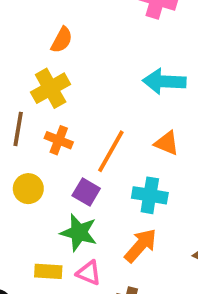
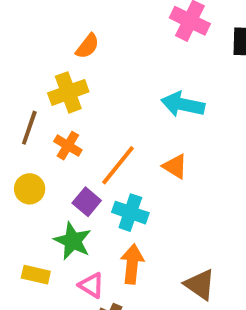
cyan cross: (150, 195) -> (130, 213), moved
orange arrow: (141, 245) -> (132, 264), turned -45
pink triangle: (89, 273) -> (91, 285), moved

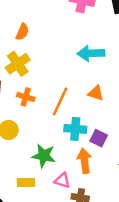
purple square: (87, 202) -> (99, 138), moved

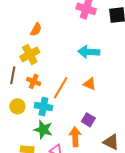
cyan cross: (75, 129) -> (43, 107), moved

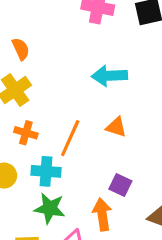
orange semicircle: (36, 29) -> (21, 49), turned -48

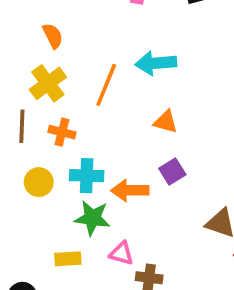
orange line: (70, 138) -> (106, 85), moved
purple square: (120, 185) -> (172, 172), moved, turned 35
orange arrow: (102, 214) -> (130, 190), moved, turned -80

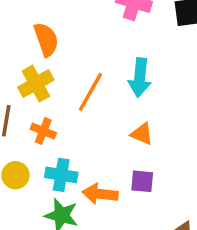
orange semicircle: (53, 36) -> (46, 39), size x1.4
cyan arrow: (156, 63) -> (140, 78), turned -87
purple square: (172, 172) -> (142, 181), turned 30

